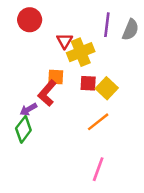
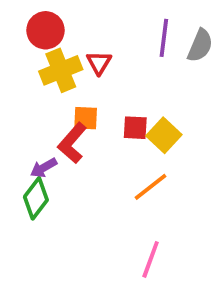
yellow cross: (81, 52) -> (61, 70), moved

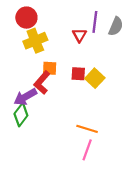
red triangle: (99, 63) -> (79, 35), moved
purple arrow: (44, 168) -> (25, 97), size x1.5
orange line: (151, 187) -> (87, 129), moved, turned 55

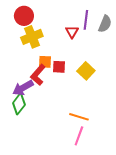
red square: (78, 74) -> (59, 67), moved

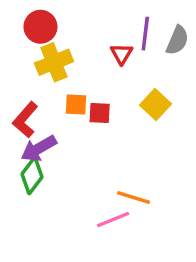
yellow square: (86, 71) -> (155, 105), moved
red L-shape: (38, 75) -> (25, 120), moved
pink line: (79, 136) -> (113, 220), moved, turned 48

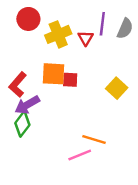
yellow cross: (54, 62) -> (58, 34), moved
orange square: (76, 105) -> (53, 74), size x1.5
yellow square: (155, 105) -> (117, 88), moved

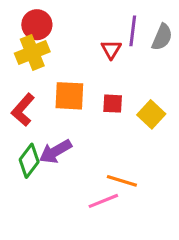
yellow cross: (58, 34) -> (32, 53), moved
red square: (70, 80) -> (113, 104), moved
purple arrow: (27, 105) -> (55, 151), moved

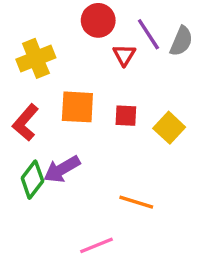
red circle: (37, 25) -> (98, 20), moved
purple line: (133, 31) -> (148, 34), turned -40
pink line: (103, 201) -> (96, 245), moved

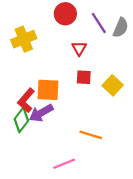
red triangle: (124, 55) -> (79, 48), moved
orange square: (77, 107) -> (48, 90), moved
red L-shape: (26, 122) -> (26, 100), moved

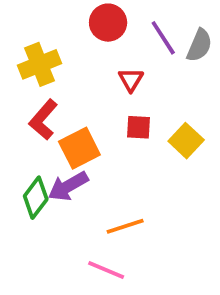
orange square: (48, 90) -> (79, 148), turned -30
red L-shape: (26, 100) -> (43, 120), moved
orange line: (91, 135) -> (125, 226), moved, turned -35
pink line: (64, 164) -> (106, 270), turned 45

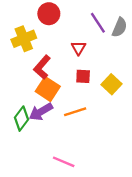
red circle: (108, 23) -> (49, 14), moved
red L-shape: (43, 120) -> (42, 67), moved
orange square: (79, 148) -> (48, 89), turned -30
orange line: (125, 226) -> (75, 112), moved

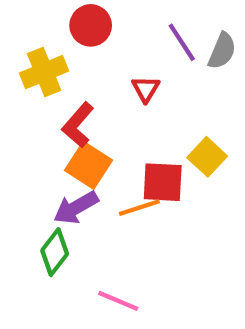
red square: (83, 76) -> (163, 182), moved, size x1.5
green diamond: (22, 119) -> (55, 252), moved

